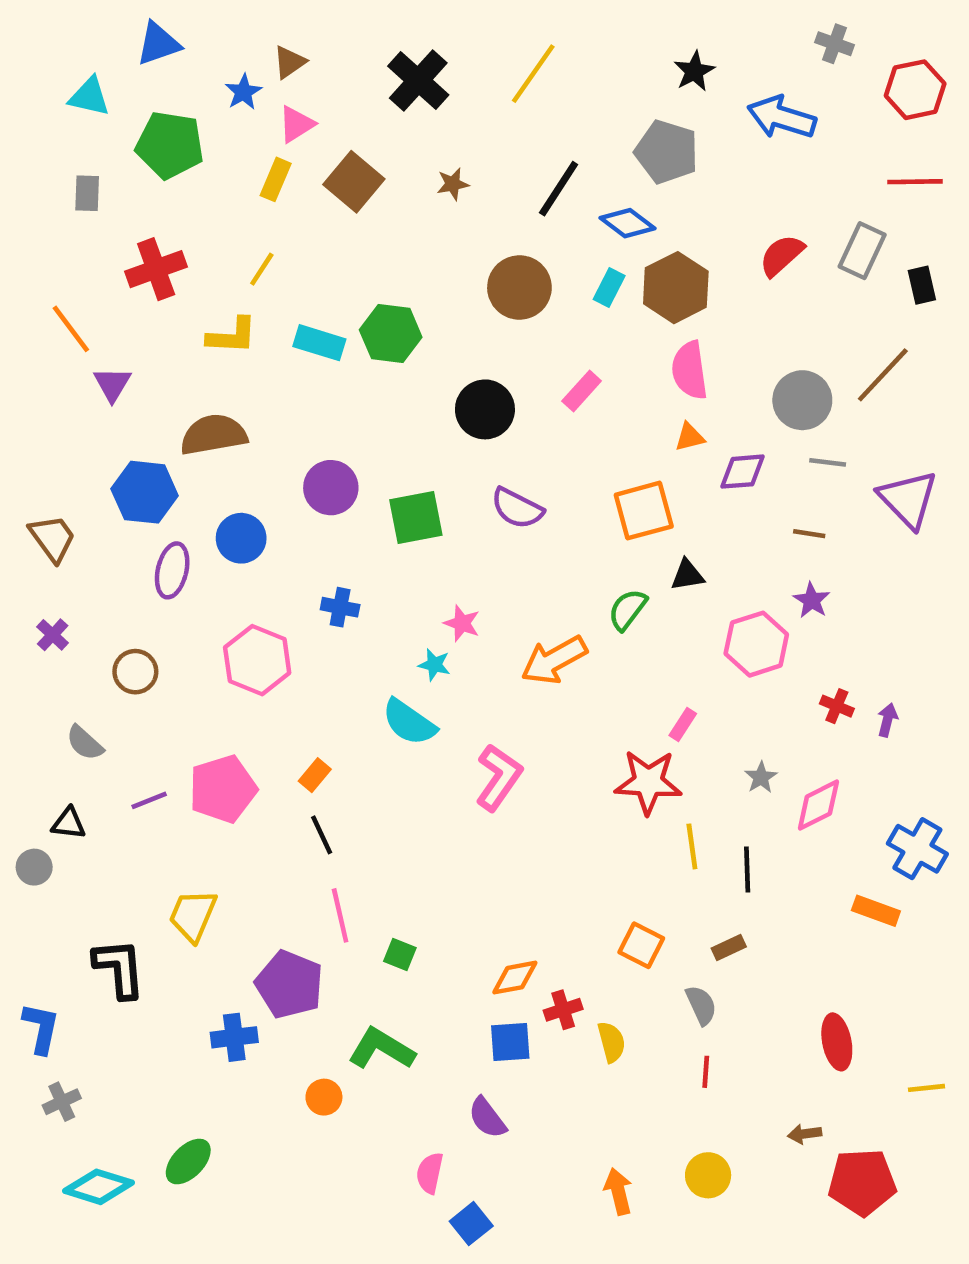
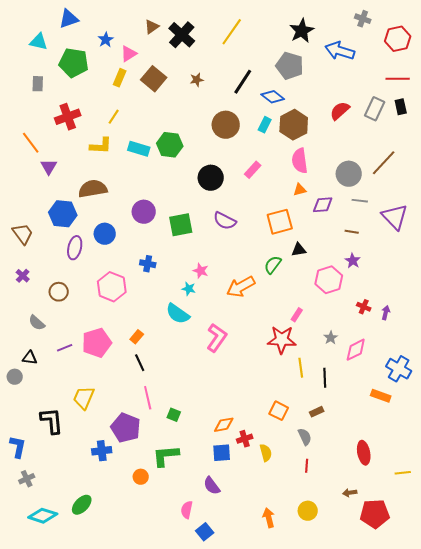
brown triangle: (289, 62) -> (152, 27), moved
black star: (694, 71) -> (302, 31), size x1.4
black rectangle: (922, 285) -> (401, 107), moved
green L-shape: (381, 1049) -> (166, 456), turned -36

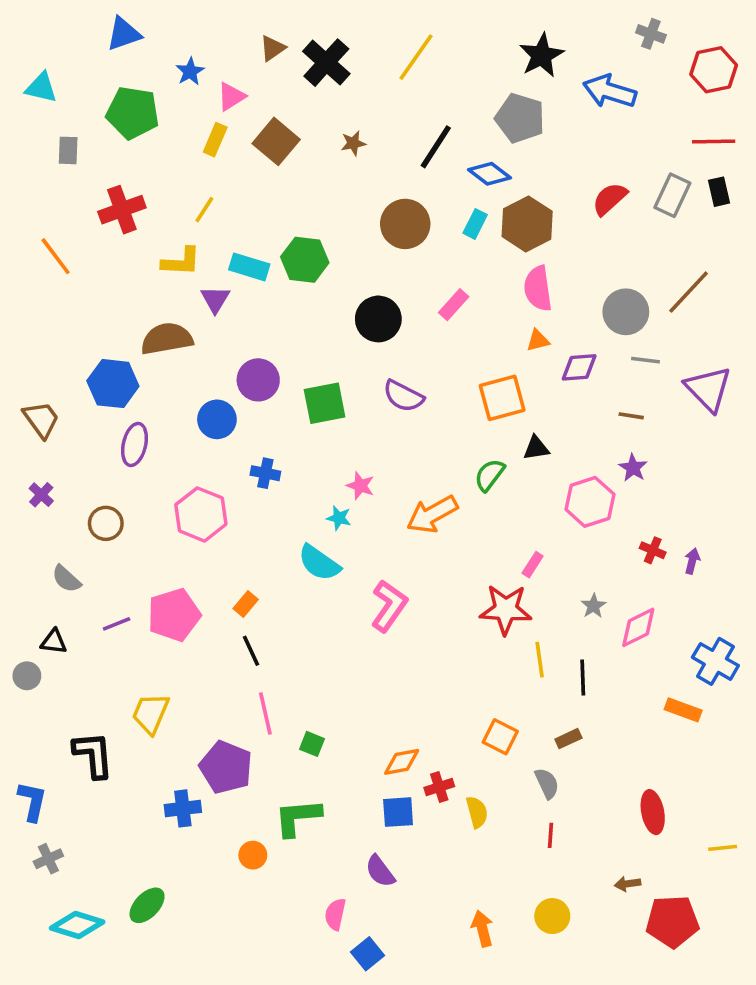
cyan triangle: (39, 42) -> (41, 88), moved
purple triangle: (49, 167) -> (215, 299), moved
blue circle: (105, 234) -> (217, 419), moved

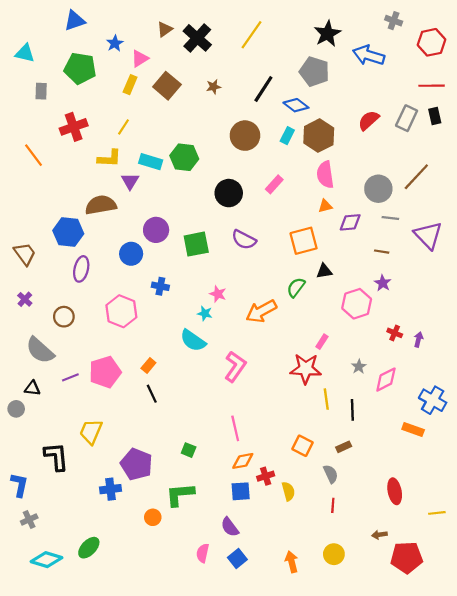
gray semicircle: (66, 579) -> (40, 350), size x1.6
pink line: (265, 713) -> (235, 428), moved
blue square: (368, 954) -> (237, 559), moved

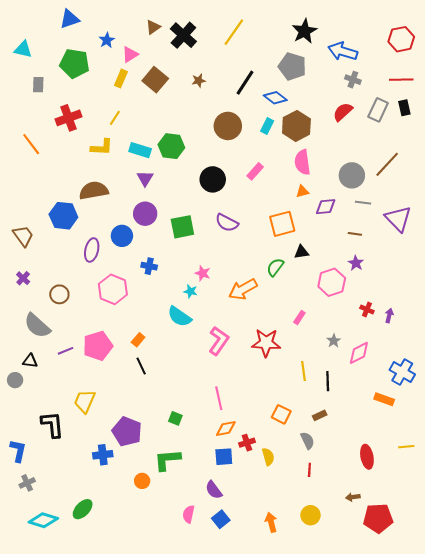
gray cross: (394, 21) -> (353, 80), moved
purple triangle: (130, 181) -> (145, 178), moved
purple ellipse: (81, 269) -> (92, 250), moved
red star: (306, 369) -> (266, 343), moved
yellow line: (437, 513) -> (406, 447), moved

